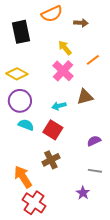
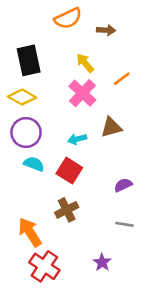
black rectangle: (21, 32) -> (29, 60), moved
purple star: (83, 193) -> (102, 262), moved

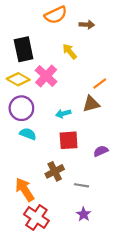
orange line: (122, 79) -> (100, 84), moved
pink cross: (82, 93) -> (46, 76), moved
red square: (69, 171) -> (69, 140), moved, turned -36
gray line: (124, 224) -> (81, 185), moved

